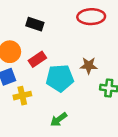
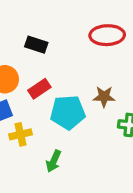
green arrow: (59, 119) -> (54, 161), moved, turned -30

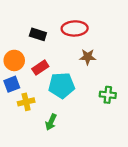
red ellipse: (107, 35) -> (75, 28), moved
brown star: (104, 97) -> (88, 57), moved

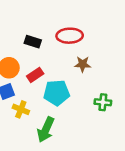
yellow cross: (26, 102) -> (21, 109), turned 35
green arrow: (51, 122) -> (46, 130), size x1.5

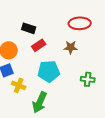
red ellipse: (70, 36) -> (80, 23), moved
red rectangle: (35, 75) -> (39, 45), moved

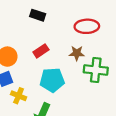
black rectangle: (29, 28) -> (38, 15), moved
green cross: (88, 79) -> (96, 70), moved, size x1.5

